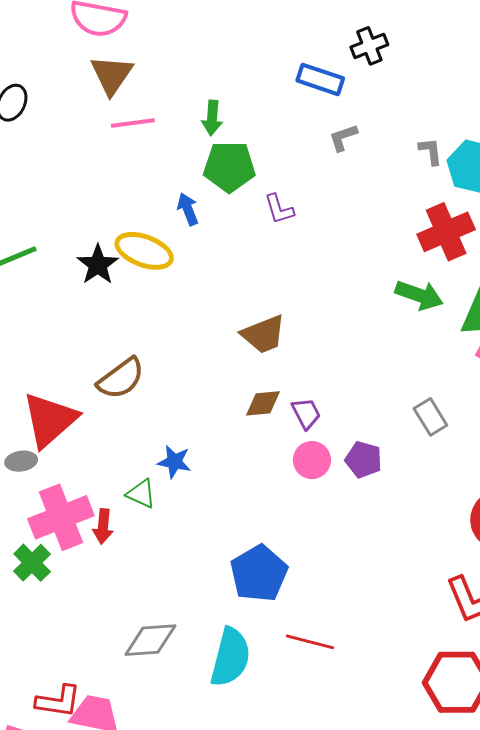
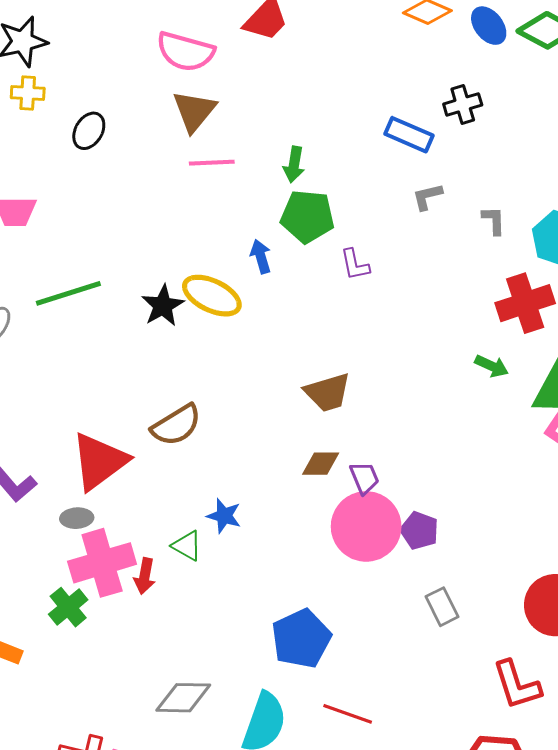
gray L-shape: (431, 151) -> (494, 220), moved
green arrow: (419, 295) -> (492, 366), size x0.7
gray rectangle: (430, 417) -> (442, 607), moved
pink circle: (312, 460) -> (366, 526), size x1.8
gray ellipse: (21, 461) -> (77, 518), moved

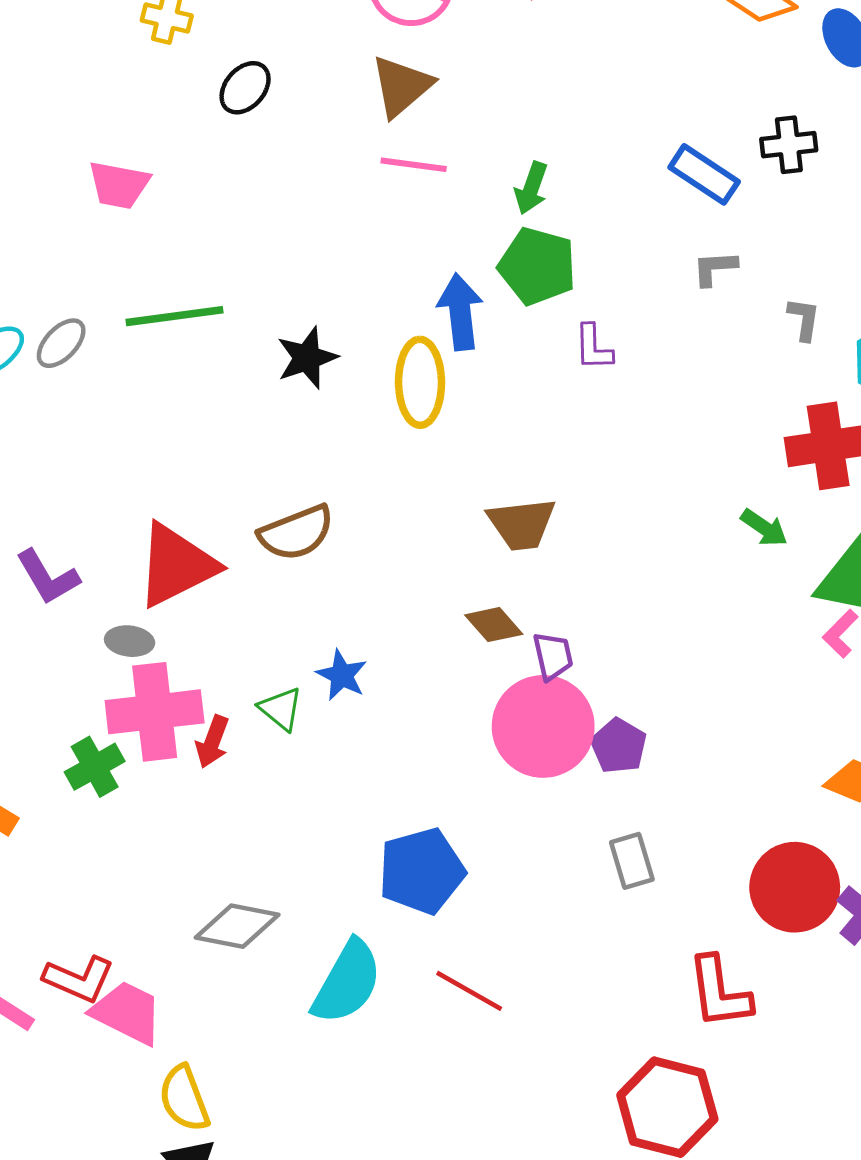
blue arrow: (261, 256) -> (460, 312), size x1.5
yellow ellipse: (212, 296) -> (420, 382), moved, turned 54
brown diamond: (321, 464) -> (494, 625), turned 39

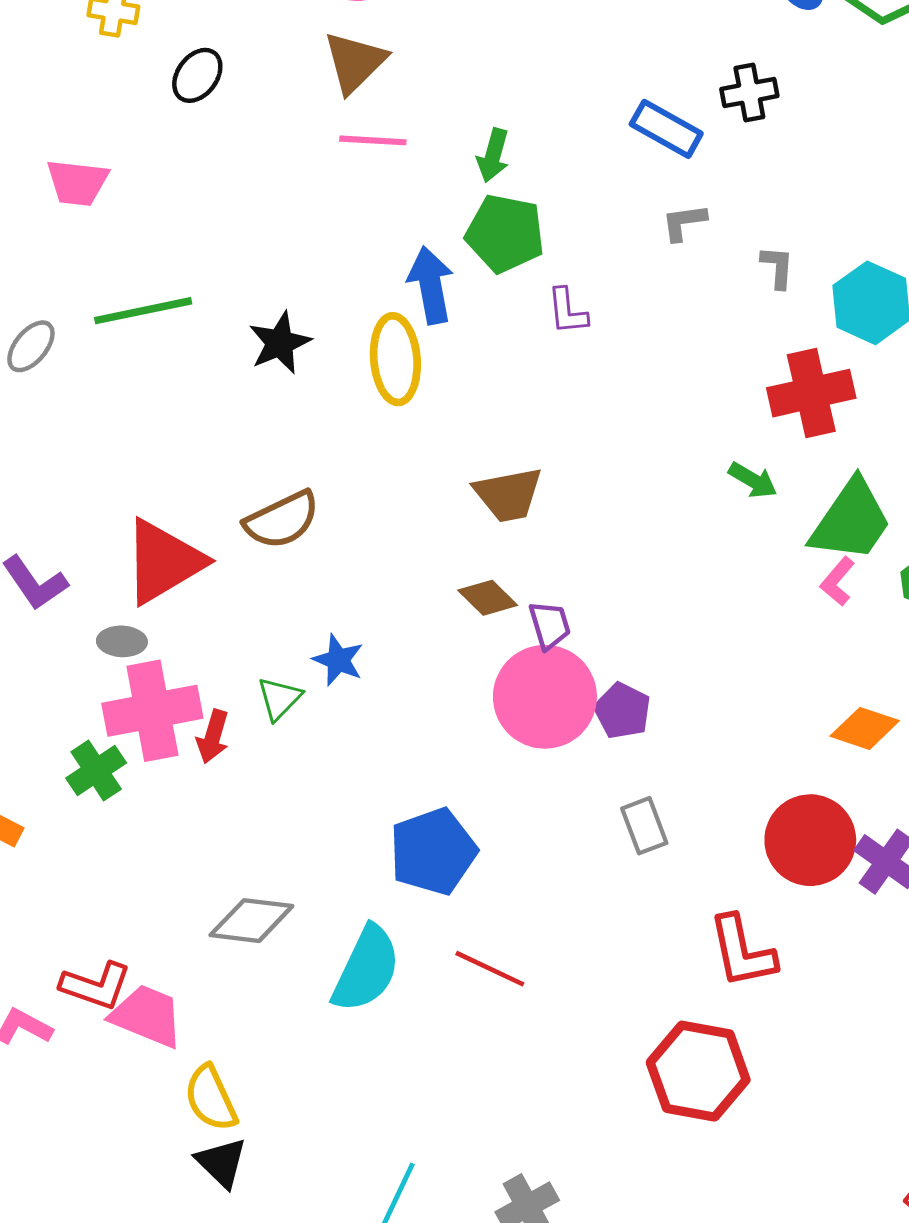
green triangle: (281, 709) -> (279, 698), turned 39

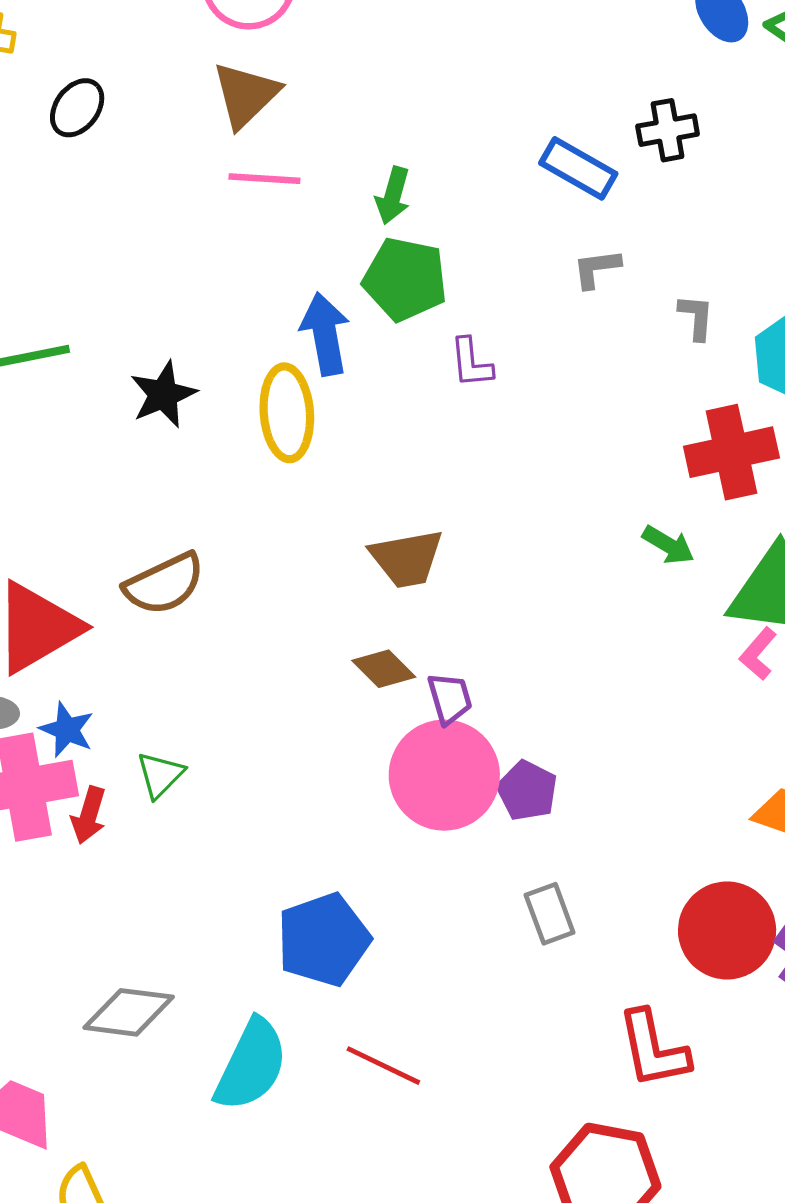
blue star: (338, 660) -> (67, 730), moved

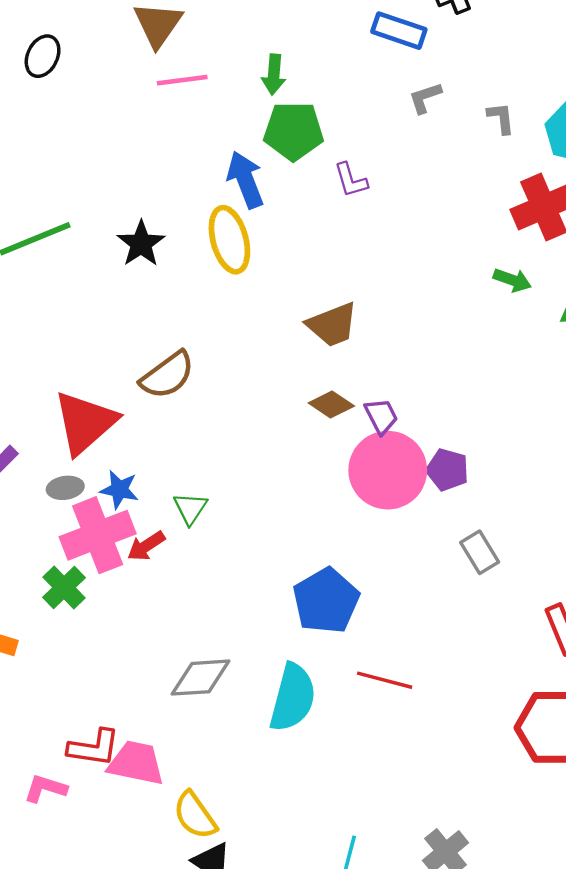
red arrow: (89, 815) -> (146, 546), turned 51

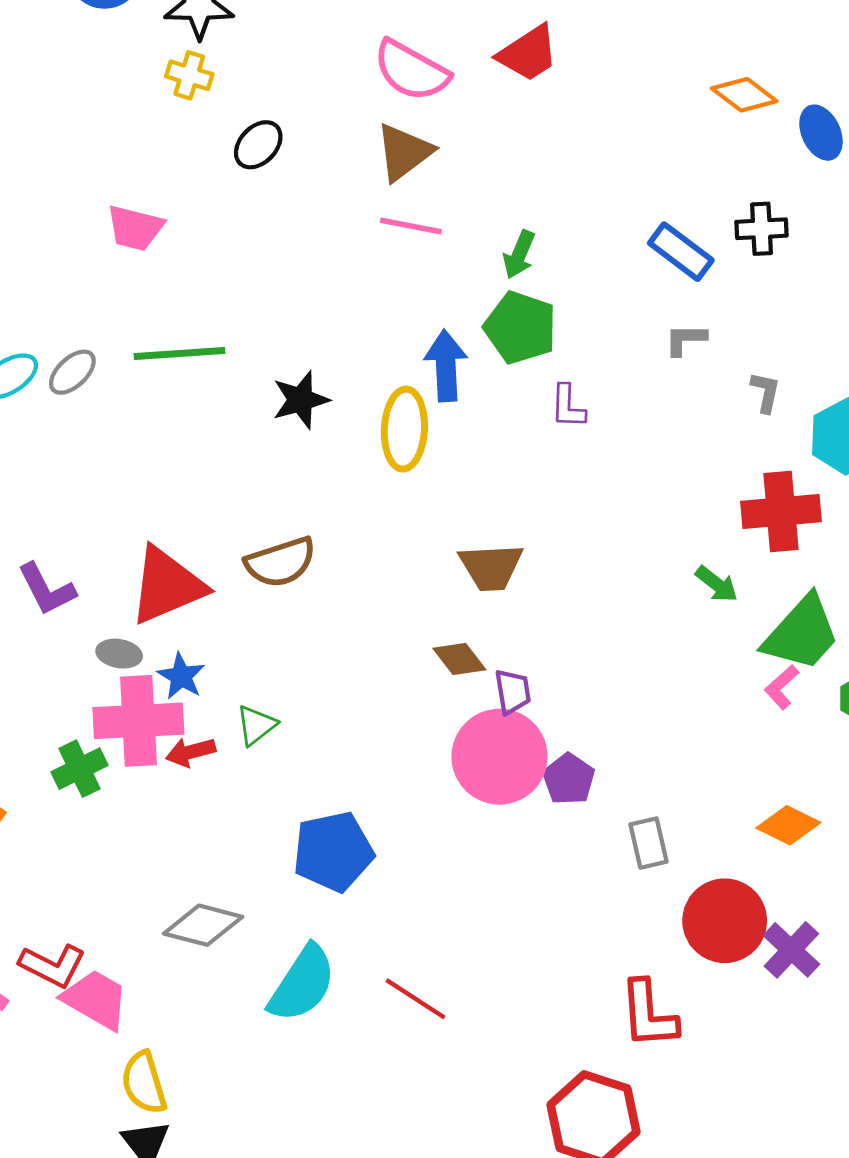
gray rectangle: (480, 552) -> (649, 843), moved
blue pentagon: (326, 601) -> (333, 852), moved

